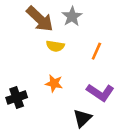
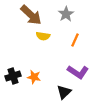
gray star: (72, 16) -> (66, 14), moved
orange star: (54, 83) -> (34, 77), moved

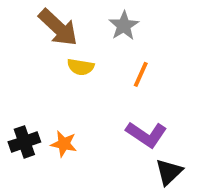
black triangle: (64, 92) -> (169, 172), moved

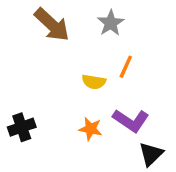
yellow semicircle: (81, 67) -> (94, 82), moved
orange star: (64, 144) -> (91, 129), moved

